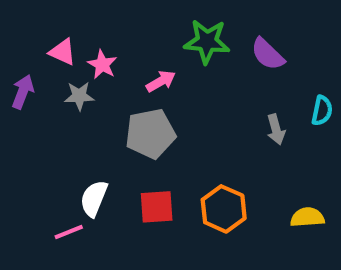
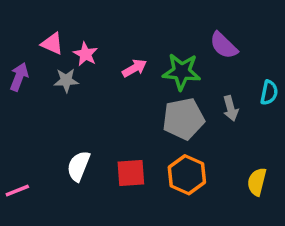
green star: (207, 42) -> (182, 72), moved
gray pentagon: (150, 134) -> (183, 119), moved
yellow semicircle: (307, 217) -> (257, 182), turned -72
pink line: (69, 232) -> (17, 191), moved

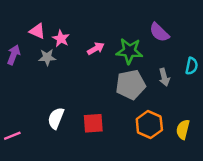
orange hexagon: (187, 175) -> (149, 124), moved

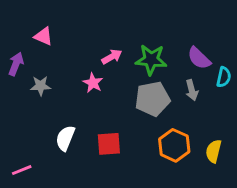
purple semicircle: (159, 32) -> (199, 58), moved
pink star: (61, 39) -> (93, 83), moved
gray star: (47, 57) -> (41, 86), moved
pink line: (12, 136) -> (22, 170), moved

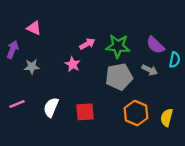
gray arrow: (192, 90) -> (150, 70), turned -49
pink line: (22, 170) -> (17, 104), moved

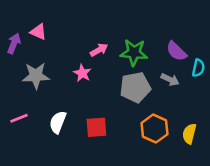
purple arrow: (12, 50) -> (14, 43), moved
gray star: (32, 67) -> (36, 76), size x1.5

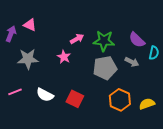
white semicircle: (58, 122) -> (45, 95), turned -84
red square: (96, 127) -> (75, 99), turned 30
yellow semicircle: (189, 134) -> (147, 104), turned 56

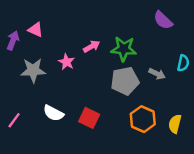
purple semicircle: (137, 40) -> (163, 20), moved
pink star: (64, 57) -> (66, 62), moved
pink line: (15, 92) -> (14, 120), moved, turned -32
yellow semicircle: (147, 104) -> (175, 124), turned -56

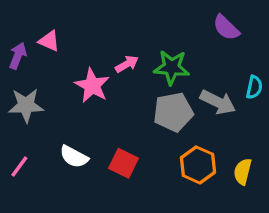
pink star: (66, 62) -> (92, 86), size x1.5
gray star: (33, 70) -> (26, 105), moved
gray arrow: (157, 74) -> (218, 102), size x1.5

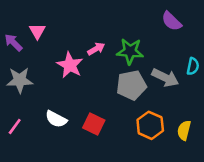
pink triangle: (49, 41) -> (37, 31), turned 36
purple arrow: (18, 56) -> (13, 43), turned -66

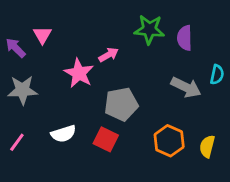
purple semicircle: (171, 21) -> (185, 38), moved, turned 45
green star: (130, 51) -> (149, 29), moved
gray pentagon: (131, 85) -> (121, 104), moved
white semicircle: (56, 119) -> (63, 134), turned -45

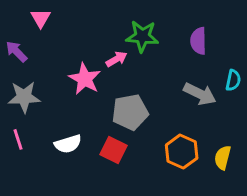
green star: (149, 29) -> (142, 36), moved
pink triangle: (42, 35) -> (41, 18), moved
pink line: (17, 142) -> (18, 139), moved, turned -54

